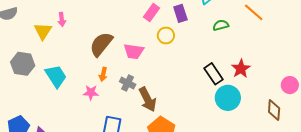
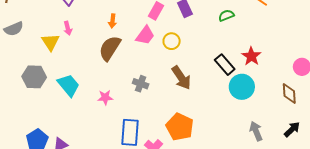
yellow circle: (166, 35) -> (172, 41), moved
pink trapezoid: (134, 51) -> (145, 35), moved, turned -55
orange arrow: (103, 74) -> (112, 21), moved
brown arrow: (148, 99) -> (181, 78), moved

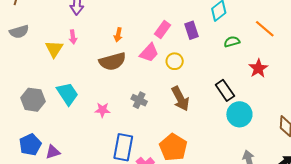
brown semicircle: (110, 48) -> (112, 61), turned -144
red star: (251, 56) -> (258, 68), moved
gray hexagon: (34, 77) -> (33, 100), moved

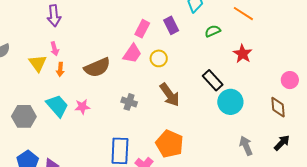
orange arrow: (118, 35) -> (60, 69), moved
pink star: (102, 110) -> (82, 107), moved

